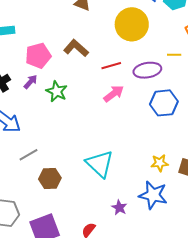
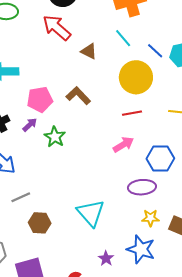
red line: (111, 66) -> (132, 113), moved
purple ellipse: (147, 70) -> (142, 187), moved
pink arrow: (114, 94) -> (123, 144), moved

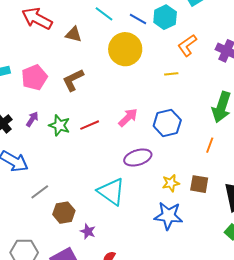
brown L-shape: (78, 96) -> (73, 80), turned -60
pink pentagon: (40, 99) -> (34, 77), moved
red line: (132, 113) -> (90, 125), moved
purple ellipse: (142, 187) -> (138, 158), moved
purple star: (106, 258) -> (88, 231), moved

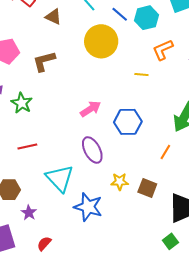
red line: (90, 125) -> (27, 146), moved
purple ellipse: (138, 158) -> (92, 150), turned 68
blue star: (168, 216) -> (88, 207), moved

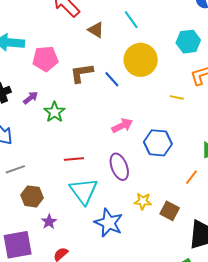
blue line: (120, 14) -> (112, 79), moved
red line: (27, 146) -> (74, 159), moved

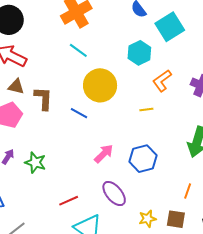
brown triangle: (96, 30) -> (16, 87), moved
brown L-shape: (81, 73) -> (43, 98), moved, turned 120
orange line: (192, 177) -> (188, 191), moved

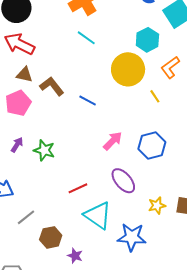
yellow circle: (100, 85) -> (128, 69), moved
brown L-shape: (43, 98) -> (52, 86), turned -40
yellow line: (146, 109) -> (155, 96), turned 64

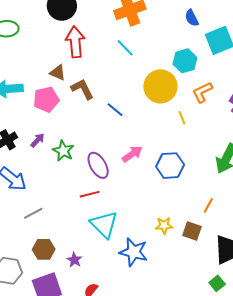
red arrow: (19, 44) -> (75, 42), moved, turned 48
purple ellipse: (123, 181) -> (98, 165), moved
brown hexagon: (51, 237) -> (44, 249), moved

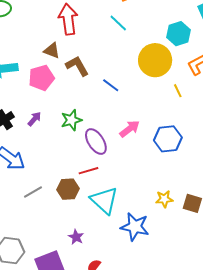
green star: (63, 151) -> (71, 120), moved, turned 30
brown hexagon: (44, 249) -> (68, 189), moved

